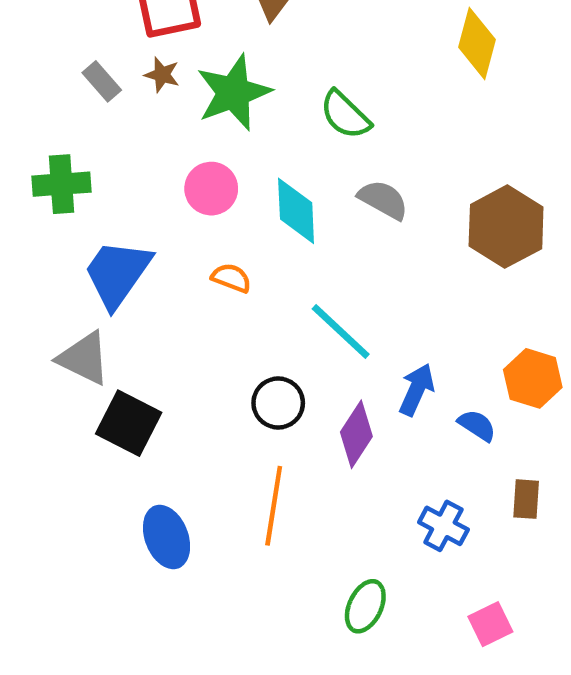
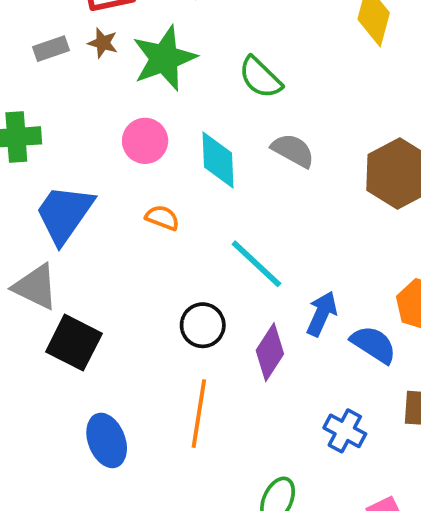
gray rectangle: (102, 81) -> (51, 49), turned -68
blue semicircle: (477, 425) -> (374, 344), size x1.4

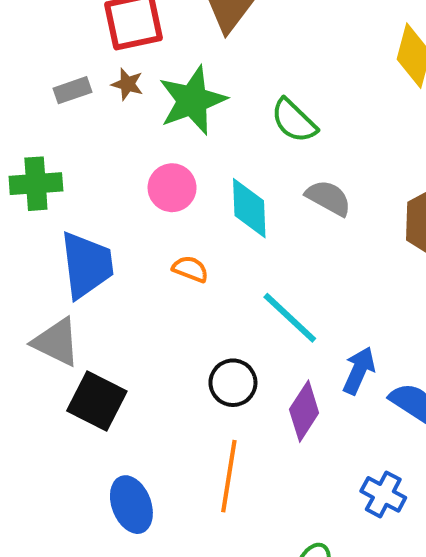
blue trapezoid: (64, 214) -> (87, 265), turned 138

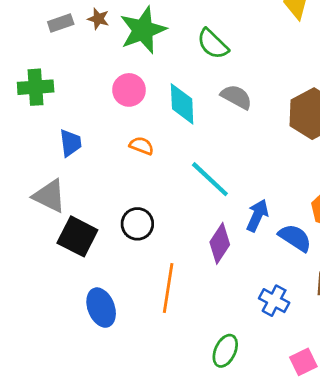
blue trapezoid: (87, 265) -> (70, 143), size x0.6
black circle: (233, 383) -> (137, 224), moved

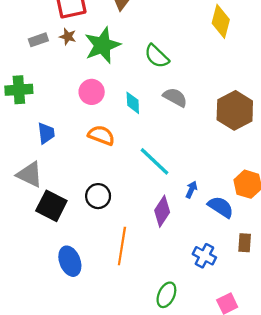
cyan diamond: (182, 104) -> (133, 103), size x0.7
orange semicircle: (142, 146) -> (101, 135), size x1.4
blue arrow: (257, 215) -> (191, 190), size x0.7

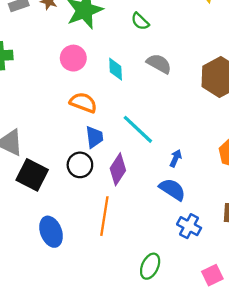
green semicircle: (157, 56) -> (140, 21), size x0.7
blue trapezoid: (46, 133) -> (94, 137), moved
blue semicircle: (221, 207) -> (172, 189), moved
purple diamond: (162, 211) -> (118, 169), moved

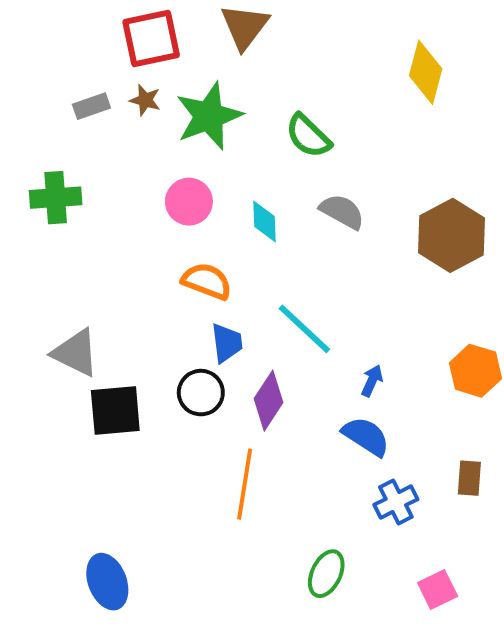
green semicircle: (140, 21) -> (308, 136), size x1.4
black square: (32, 175) -> (115, 410), turned -32
blue cross: (189, 226) -> (396, 502), turned 35
blue ellipse: (51, 232) -> (107, 582), moved

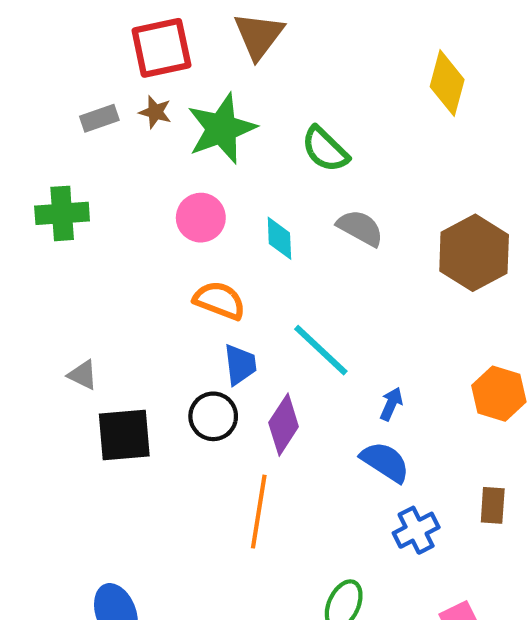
gray triangle: (76, 353) -> (83, 375), size x0.6

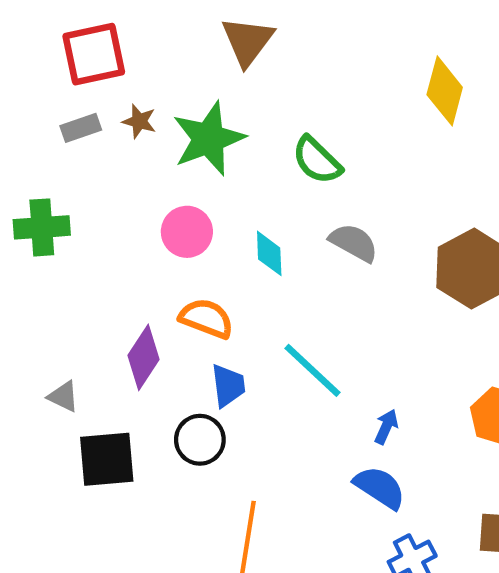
red square: (161, 48) -> (94, 54), moved
purple diamond: (284, 425) -> (144, 357), moved

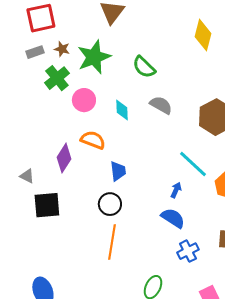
green cross: (42, 227) -> (57, 78), moved, turned -35
cyan line: (313, 370) -> (193, 164), moved
blue trapezoid: (228, 386) -> (118, 171), moved
black circle: (200, 440) -> (110, 204), moved

